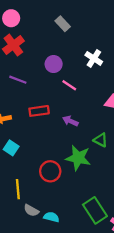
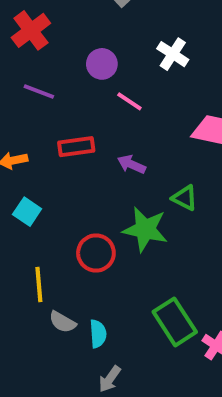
cyan semicircle: (51, 217) -> (98, 334), turned 72

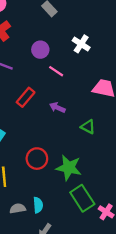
red rectangle: (76, 147) -> (26, 97), turned -42
green star: (145, 229) -> (69, 168), moved
gray semicircle: (62, 322) -> (18, 208), moved, turned 140

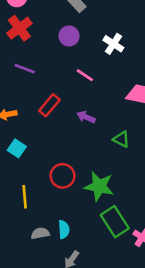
purple circle: (40, 50) -> (69, 36), moved

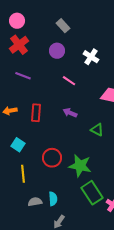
red rectangle: (49, 105) -> (36, 113), moved, turned -36
cyan square: (17, 148) -> (18, 145), moved

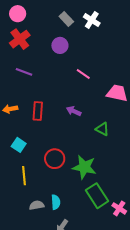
white cross: (91, 57) -> (92, 20), moved
pink line: (69, 81) -> (83, 74), moved

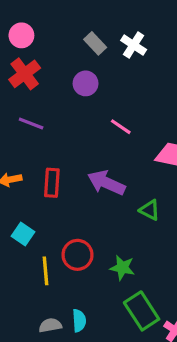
purple arrow: (74, 111) -> (106, 183), size x1.6
green star: (84, 167) -> (122, 268), size x0.7
yellow line: (24, 176) -> (45, 271), moved

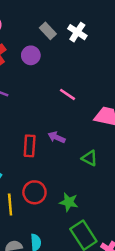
purple circle: (86, 83) -> (31, 55), moved
red rectangle: (52, 183) -> (30, 146), moved
purple arrow: (106, 183) -> (57, 137), size x0.6

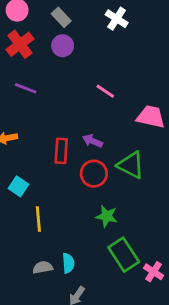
gray rectangle: (48, 31) -> (61, 17), moved
green triangle: (90, 158) -> (131, 165), size x1.5
red circle: (34, 192) -> (94, 174), moved

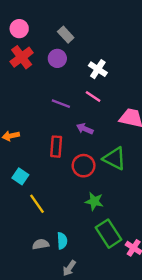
gray rectangle: (61, 17) -> (66, 35), moved
white cross: (117, 19) -> (98, 69), moved
purple line: (26, 88) -> (61, 104), moved
purple arrow: (92, 141) -> (85, 129), moved
yellow line: (38, 219) -> (37, 204), turned -30

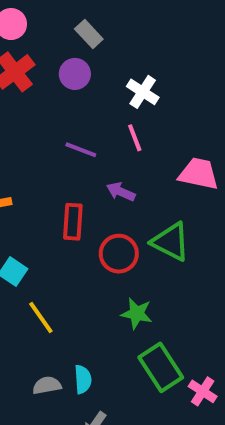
pink line: (93, 97) -> (135, 138), turned 35

